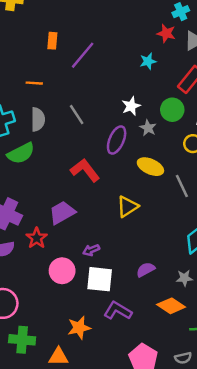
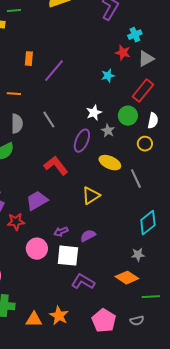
red star: (37, 238) -> (16, 222), turned 30
purple semicircle: (146, 270) -> (88, 236), moved
orange star: (79, 328) -> (59, 316), moved, turned -30

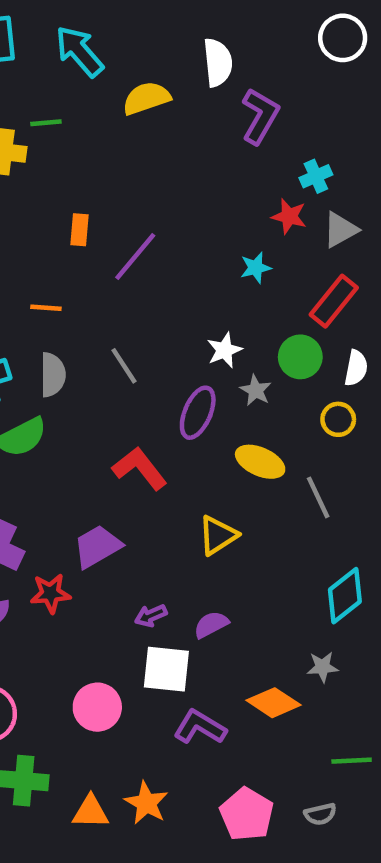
pink circle: (37, 249) -> (97, 707), moved
orange diamond: (127, 278) -> (274, 703), moved

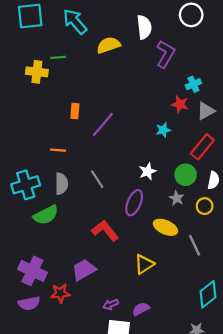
white circle: (343, 38) -> (191, 15), moved
gray star: (256, 390) -> (177, 198), moved

